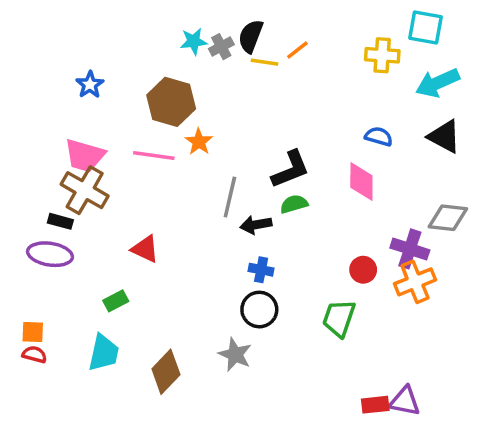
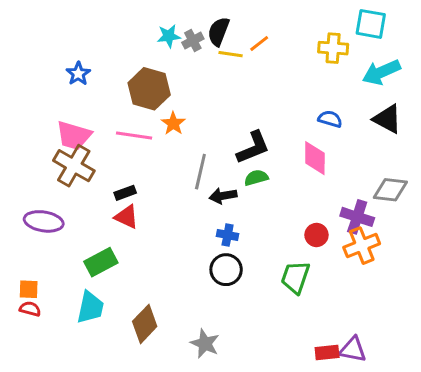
black rectangle: (60, 221) -> (125, 193), moved, turned -35
green rectangle: (116, 301) -> (101, 262), size x1.5
gray star: (235, 354) -> (205, 344), moved

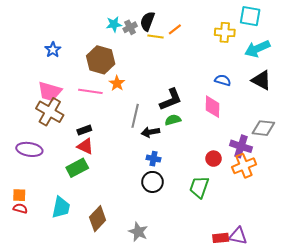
green rectangle: (101, 262) -> (77, 168), moved

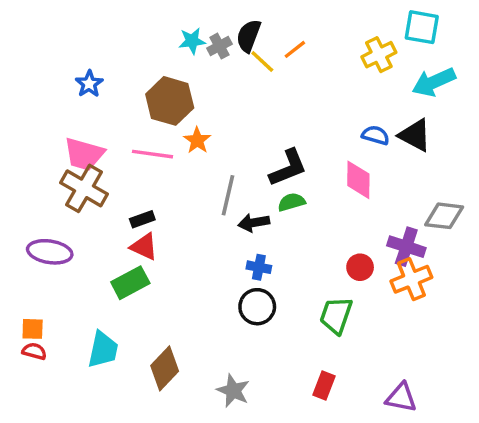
yellow cross: (225, 32) -> (379, 55), turned -30
yellow line: (156, 36) -> (262, 61), turned 35
black triangle: (261, 80) -> (415, 135), moved
red rectangle: (221, 238) -> (324, 386), moved, turned -63

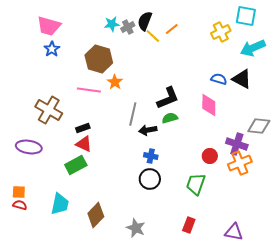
pink trapezoid: (84, 154) -> (49, 26), moved

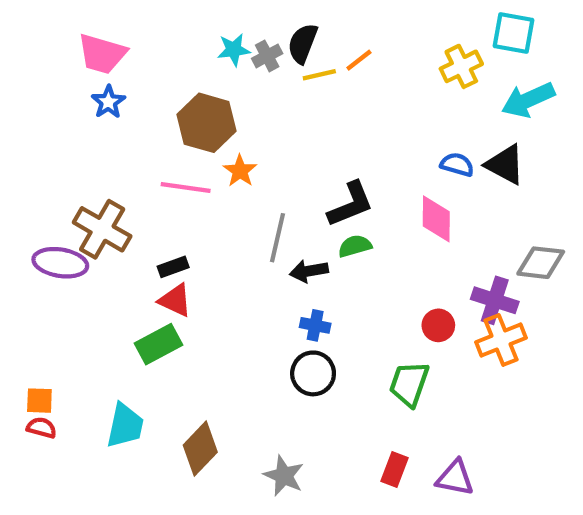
yellow line: (153, 36) -> (319, 75), turned -56
purple ellipse: (29, 147) -> (60, 263), moved
purple triangle: (234, 232) -> (455, 478), moved

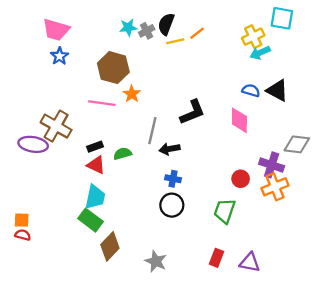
cyan arrow: (528, 100) -> (260, 53), moved, size x0.7
green semicircle: (355, 246) -> (123, 154), moved
green rectangle: (158, 344) -> (90, 220), moved, turned 65
cyan trapezoid: (125, 426) -> (95, 197), moved

